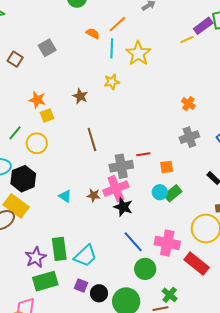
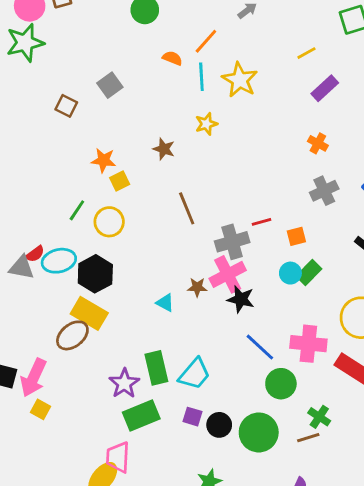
purple rectangle: (203, 26) -> (325, 88), moved
cyan triangle: (65, 196) -> (165, 303), moved

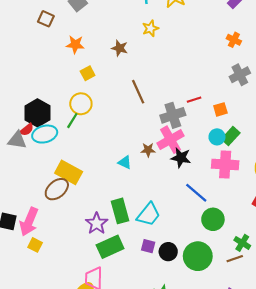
orange star: (104, 160) -> (75, 44), moved
green line: (77, 210) -> (72, 121), moved
black hexagon: (95, 274) -> (37, 113), moved
pink cross: (308, 344) -> (225, 164), moved

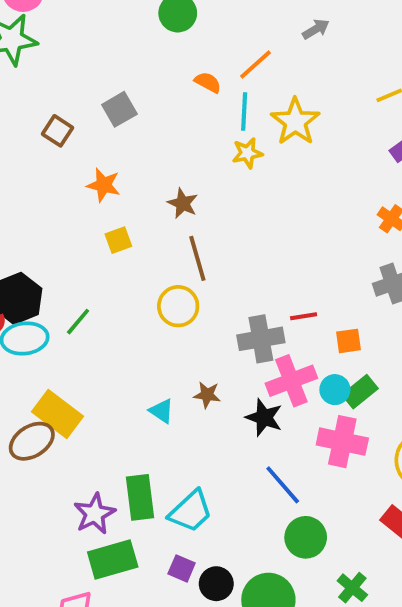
yellow star: (150, 28) -> (247, 153), moved
brown line: (138, 92) -> (197, 258), moved
yellow circle: (81, 104) -> (178, 306), moved
pink cross: (170, 140) -> (291, 381), moved

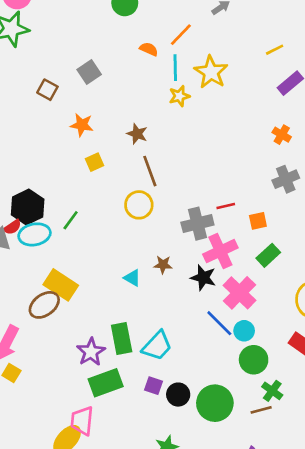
cyan circle: (335, 390) -> (244, 331), moved
pink cross: (342, 442) -> (239, 293), moved, turned 36
green circle: (306, 537) -> (254, 360), moved

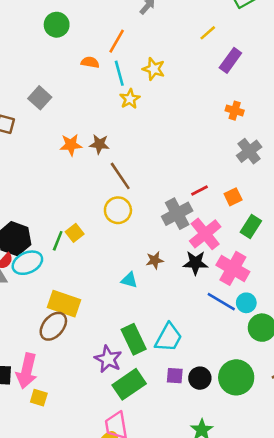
yellow star: (211, 72) -> (154, 69), size x0.7
orange star: (82, 125) -> (71, 145), moved
yellow square: (94, 162) -> (75, 233), moved

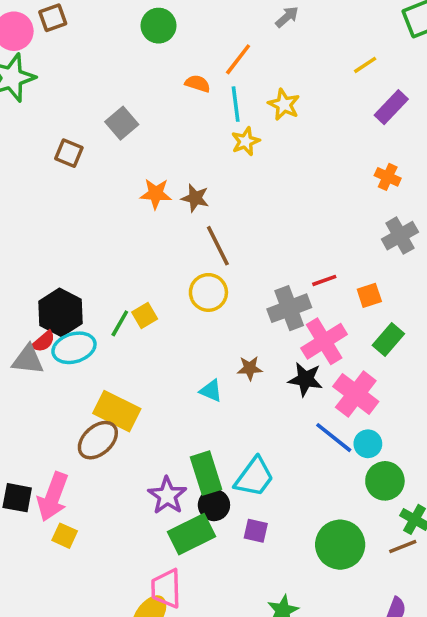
black circle: (200, 378) -> (214, 505), moved

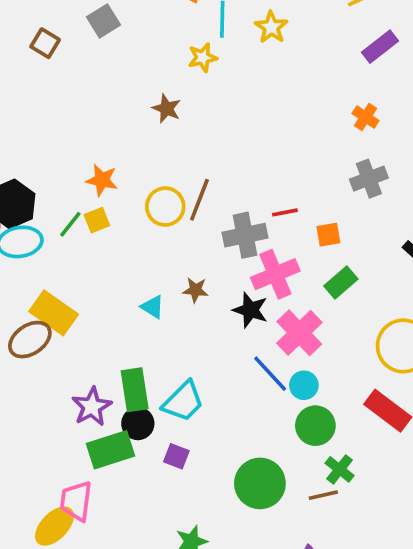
yellow star: (246, 141) -> (203, 58), moved
orange star: (156, 194) -> (102, 180), moved
brown line: (218, 246) -> (199, 200), moved, turned 39

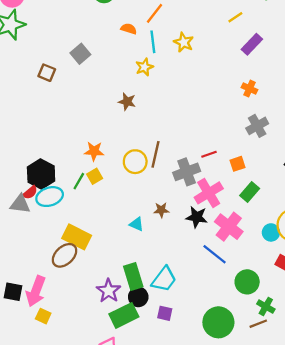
cyan circle: (304, 385) -> (271, 232), moved

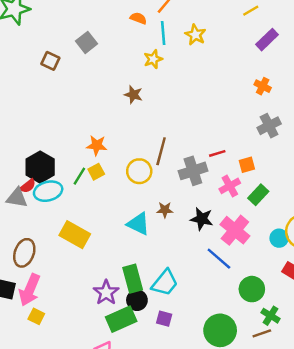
yellow circle: (135, 162) -> (139, 171), moved
pink cross: (209, 193) -> (230, 186), moved, size x0.7
cyan triangle: (137, 224) -> (138, 224), size x1.5
brown ellipse: (65, 255) -> (24, 253), moved, turned -30

